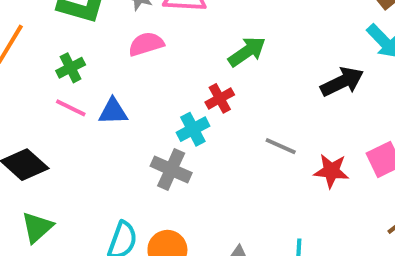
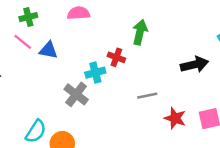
green arrow: (247, 52) -> (140, 32), turned -55
red cross: (220, 98) -> (116, 57), turned 36
gray line: (281, 146) -> (147, 96), turned -48

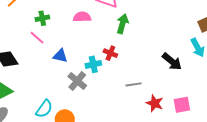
green arrow: (140, 32) -> (123, 24), moved
blue triangle: (48, 50) -> (60, 56), moved
black arrow: (194, 65) -> (172, 61), turned 50

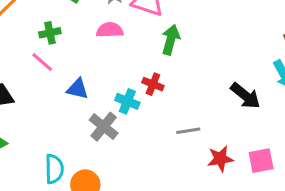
cyan cross: (93, 64) -> (127, 101), turned 35
red star: (155, 103) -> (220, 159), turned -30
cyan semicircle: (44, 109) -> (54, 169), turned -36

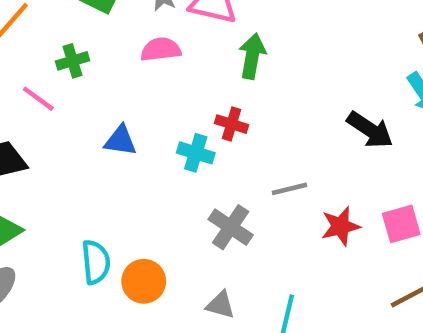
pink line: (42, 62) -> (38, 99), moved
gray cross: (104, 127) -> (231, 227), moved

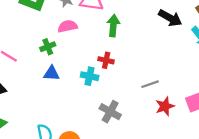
green cross: (72, 61) -> (48, 47), moved
black arrow: (370, 130) -> (170, 18), moved
gray line: (289, 189) -> (150, 84), moved

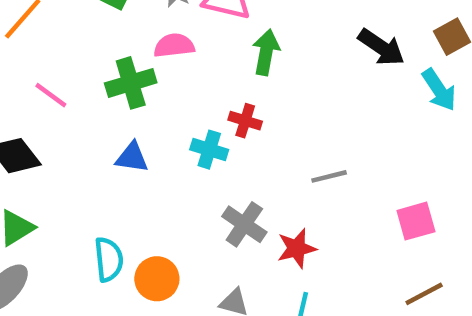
green cross: (48, 47) -> (131, 83), size x1.5
blue triangle: (52, 73) -> (132, 157), moved
red star: (165, 106) -> (297, 248), moved

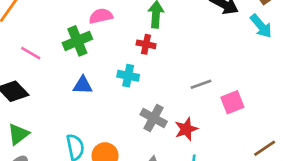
red cross: (245, 121) -> (146, 44), moved
pink square: (416, 221) -> (232, 102), moved

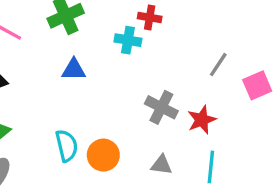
cyan cross: (128, 76) -> (128, 40), moved
gray line: (201, 84) -> (218, 65), turned -35

